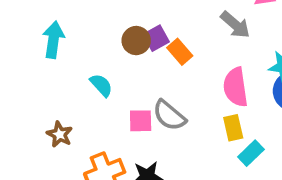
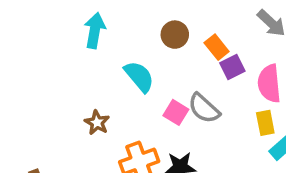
purple square: (156, 38) -> (232, 67), moved
cyan semicircle: (101, 85) -> (139, 76), size x1.4
pink square: (141, 121) -> (176, 112), turned 30

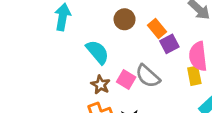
brown star: (97, 123) -> (101, 85), moved
yellow rectangle: (265, 123) -> (194, 76), moved

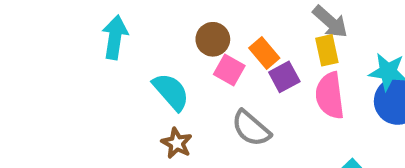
yellow rectangle: (194, 76) -> (327, 50), moved
pink square: (126, 79) -> (229, 70), moved

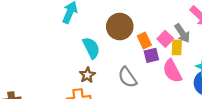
brown circle: (213, 39) -> (120, 27), size x1.5
pink square: (229, 70) -> (165, 39), moved
pink semicircle: (330, 96) -> (172, 71), turned -35

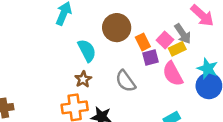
yellow rectangle: (177, 47) -> (177, 49), turned 63

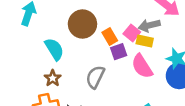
gray arrow: (183, 34) -> (149, 25), turned 115
yellow rectangle: (177, 49) -> (145, 41), turned 42
gray semicircle: (126, 81) -> (95, 77), turned 65

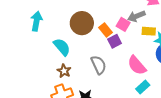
yellow rectangle: (145, 41) -> (149, 31), moved
pink semicircle: (142, 66) -> (137, 65), moved
gray semicircle: (95, 77) -> (99, 65), turned 138

